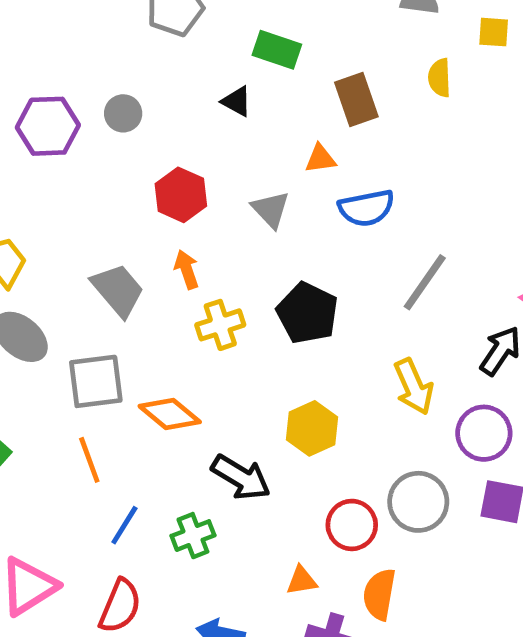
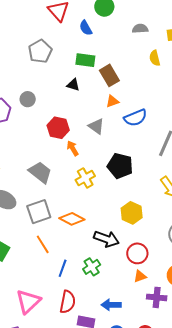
brown rectangle: (356, 99) -> (109, 75), moved
orange arrow: (187, 269) -> (73, 148), moved
red circle: (352, 525) -> (137, 253), moved

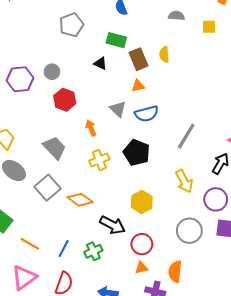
yellow semicircle: (155, 58) -> (164, 55), moved
blue semicircle: (135, 118) -> (147, 114), moved
red hexagon: (58, 128) -> (65, 100), moved
gray square: (39, 212) -> (47, 188), turned -30
orange line: (43, 244) -> (30, 244), moved, turned -36

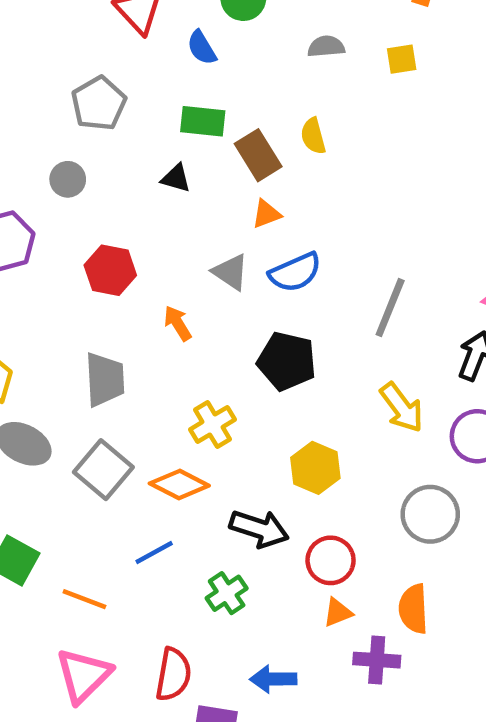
gray circle: (52, 72) -> (68, 179), moved
gray trapezoid: (54, 148) -> (105, 379), turned 50
yellow cross: (99, 160) -> (212, 424), moved
blue line: (64, 249) -> (154, 553), moved, turned 42

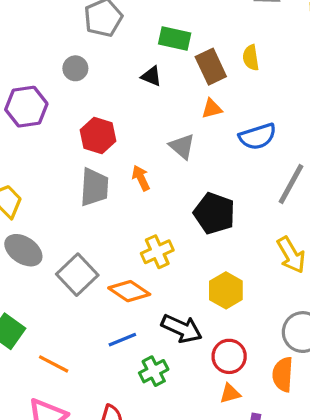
blue semicircle: (295, 272) -> (258, 136), moved
gray trapezoid: (105, 379) -> (94, 187), moved
blue line: (154, 553) -> (122, 340), moved
orange semicircle: (413, 609) -> (283, 374), moved

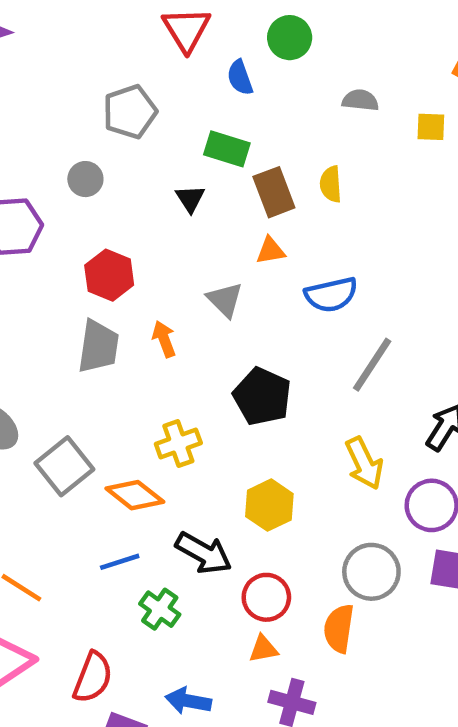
black triangle: (151, 76) -> (190, 199), turned 30
green cross: (154, 371) -> (160, 609), turned -32

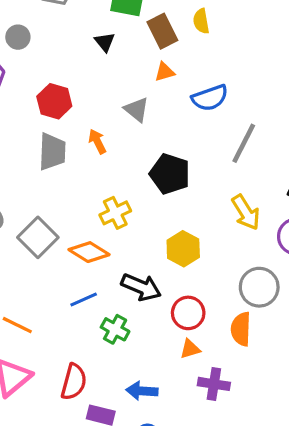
gray circle: (85, 179) -> (18, 37), moved

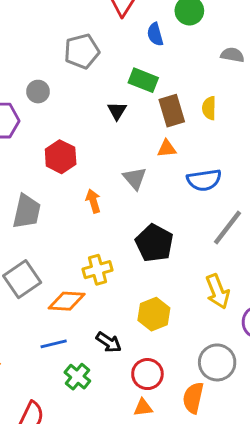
gray trapezoid: (52, 152) -> (27, 211), moved
orange diamond: (89, 252) -> (67, 301), turned -39
black arrow: (141, 287) -> (109, 342), size x0.7

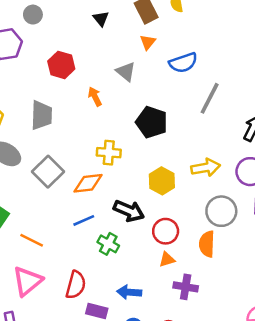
orange triangle: (167, 148) -> (148, 42), turned -35
yellow cross: (97, 270) -> (109, 153), turned 30
yellow arrow: (218, 291) -> (206, 168), moved, turned -68
black arrow: (109, 342) -> (129, 211), size x1.4

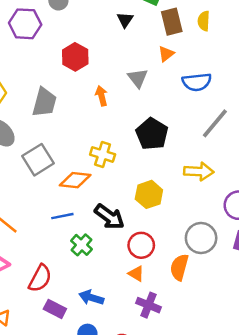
yellow arrow: (206, 168) -> (199, 171), moved
orange triangle: (167, 259) -> (136, 274), turned 35

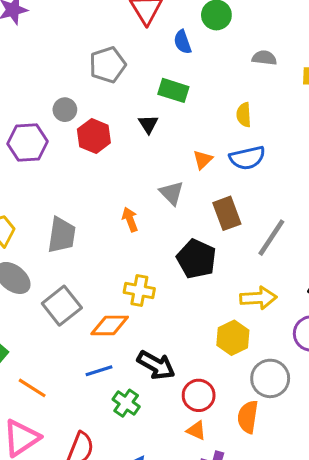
brown rectangle: (172, 22) -> (227, 213), moved
red hexagon: (75, 57) -> (94, 136), moved
blue semicircle: (197, 82) -> (247, 158), moved
yellow hexagon: (149, 194) -> (233, 338), moved

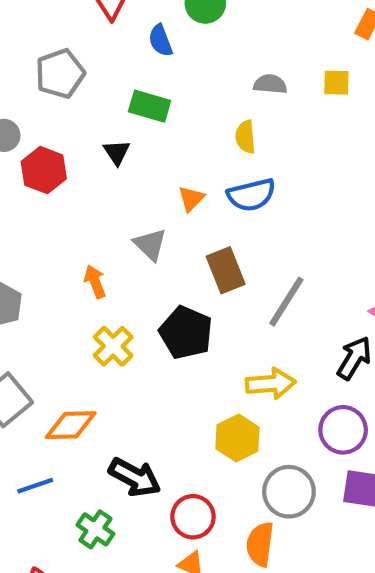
gray semicircle: (264, 58) -> (270, 84), moved
yellow cross: (139, 291) -> (113, 346), moved, turned 36
blue line: (99, 371) -> (35, 486), moved

